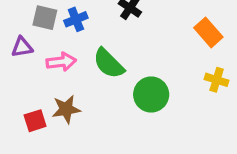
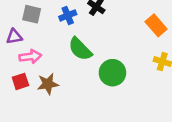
blue cross: (76, 19) -> (68, 15), moved
pink arrow: (61, 62) -> (30, 57), moved
red square: (35, 121) -> (20, 81), moved

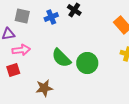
green semicircle: (80, 49) -> (61, 58), moved
brown star: (48, 84) -> (44, 88), moved

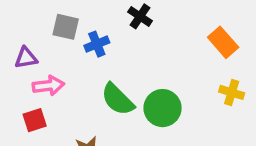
gray square: (22, 16) -> (66, 27), moved
blue cross: (51, 17) -> (97, 44), moved

